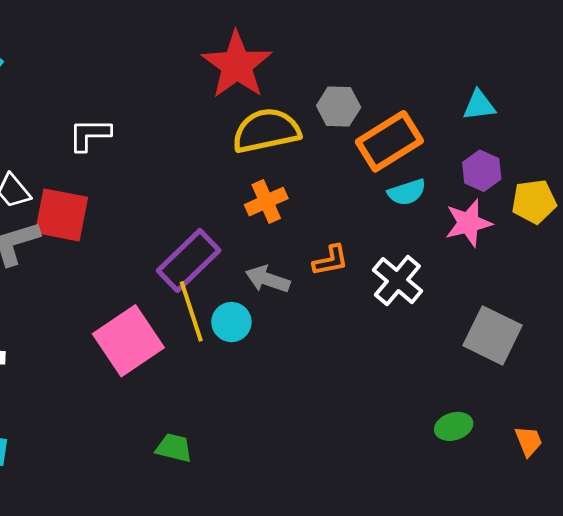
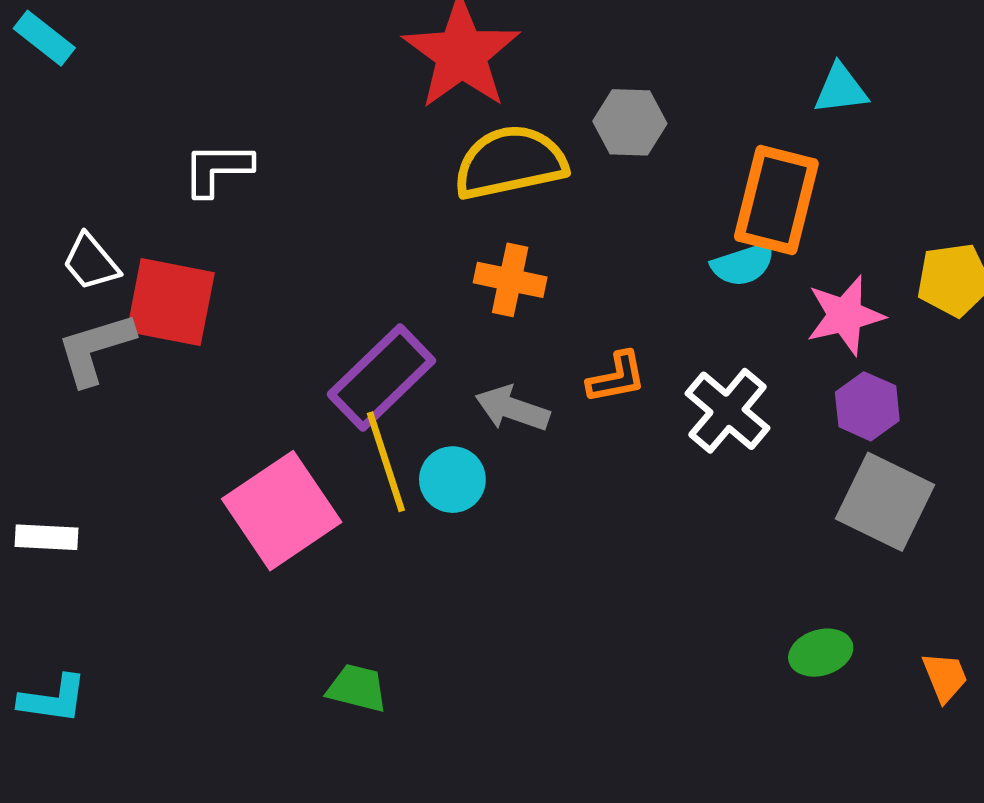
cyan triangle: (479, 105) -> (841, 89), moved
orange rectangle: (389, 141) -> (776, 200), moved, turned -44
purple hexagon: (482, 171) -> (867, 406), moved
orange cross: (266, 202) -> (510, 280), turned 36

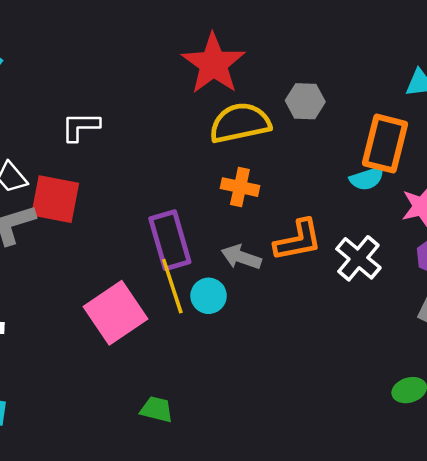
purple rectangle: (381, 377) -> (170, 240), turned -62
orange L-shape: (617, 377) -> (298, 240), size x1.5

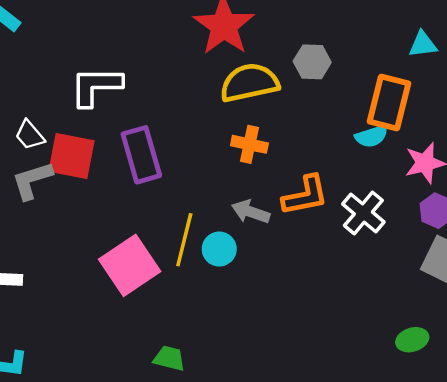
white L-shape: (80, 127) -> (96, 86), size x1.4
purple rectangle: (170, 240) -> (141, 155), moved
yellow line: (172, 286) -> (184, 240), turned 32

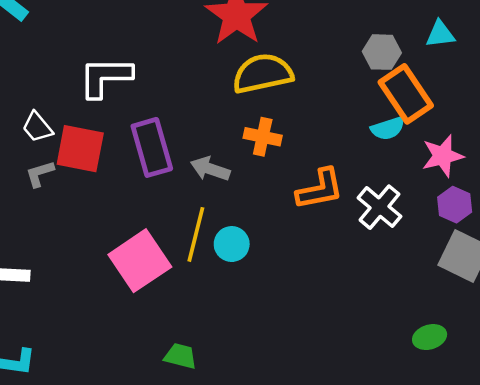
gray hexagon: (312, 62) -> (382, 52), moved
orange rectangle: (389, 102) -> (406, 94), turned -48
gray L-shape: (32, 180) -> (40, 174), size x0.7
gray arrow: (251, 212) -> (210, 169), moved

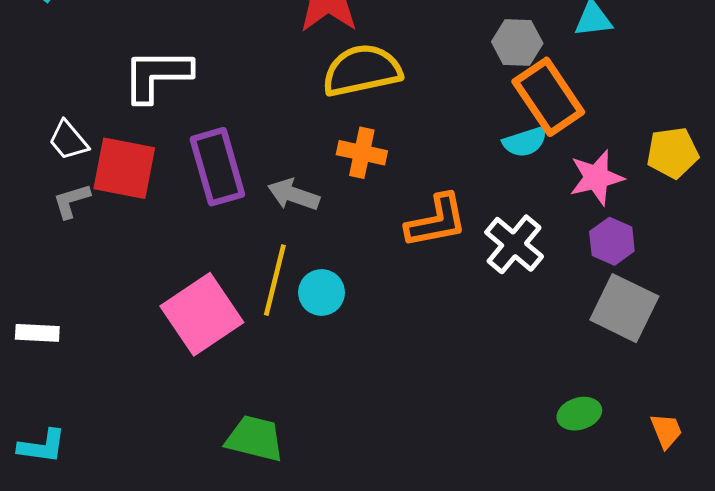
green trapezoid: (180, 356) -> (255, 438), size x1.4

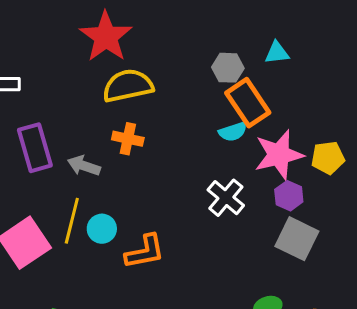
yellow pentagon: (672, 153) -> (328, 158), moved
pink star: (596, 178) -> (279, 155), size x1.4
orange L-shape: (436, 221) -> (145, 252), moved

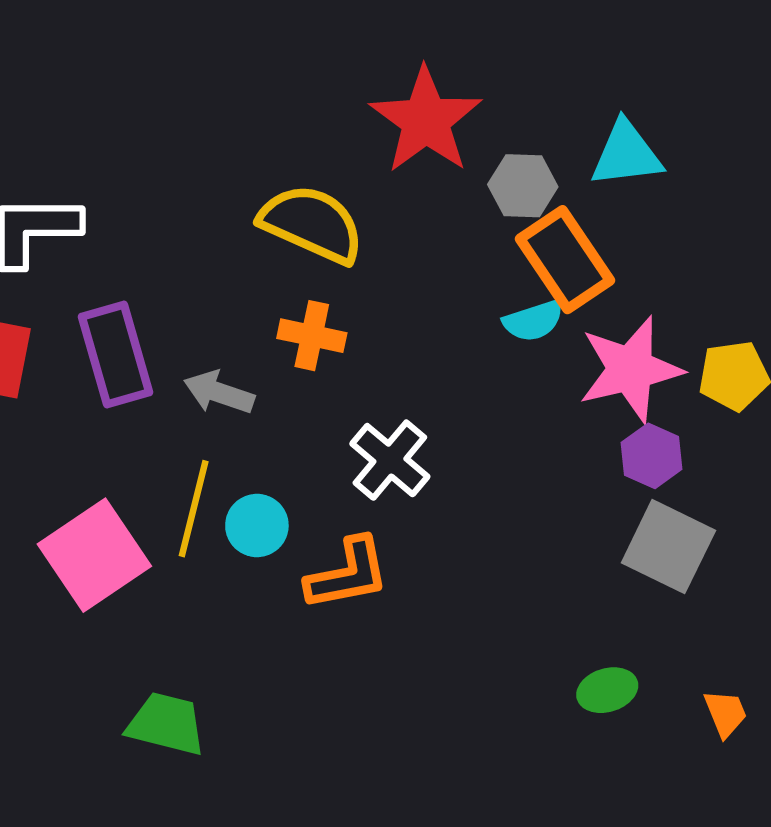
red star: (106, 37) -> (426, 120), moved
cyan triangle: (277, 53) -> (626, 154), size x1.4
yellow semicircle: (128, 86) -> (312, 224), turned 36
white cross: (226, 198) -> (390, 460), moved

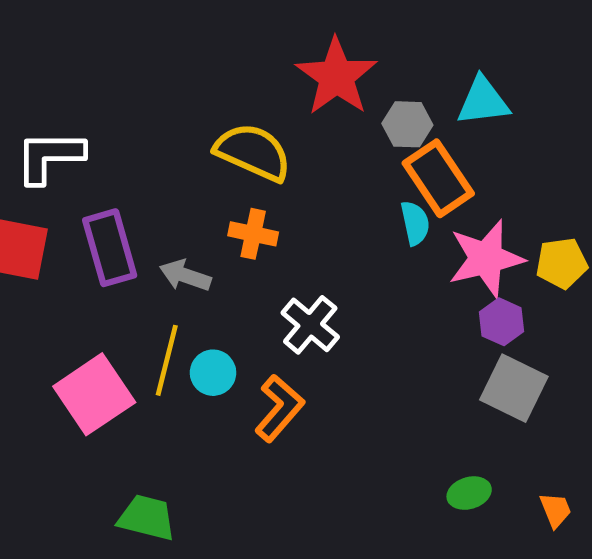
cyan semicircle: (533, 321) -> (415, 223), turned -84
orange L-shape: (348, 574) -> (279, 408), turned -38

